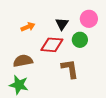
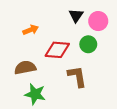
black triangle: (62, 24) -> (76, 16), moved
green star: (19, 85) -> (35, 94), moved

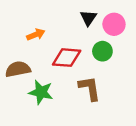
brown semicircle: (25, 68) -> (18, 69), moved
green star: (35, 94) -> (41, 92), moved

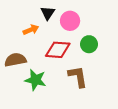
black triangle: (88, 18) -> (48, 13), moved
pink circle: (114, 24) -> (70, 21), moved

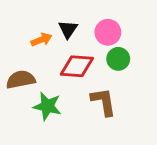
black triangle: (48, 13) -> (68, 29), moved
pink circle: (70, 21) -> (108, 32), moved

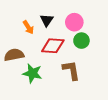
orange arrow: (41, 40) -> (28, 27), turned 80

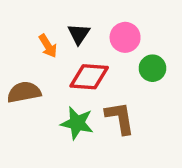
green circle: (81, 41) -> (152, 68), moved
green star: (32, 73) -> (77, 123), moved

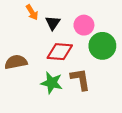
orange arrow: (48, 46) -> (32, 12), moved
green circle: (152, 68) -> (102, 46), size x1.5

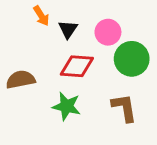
brown L-shape: (80, 79) -> (124, 108), moved

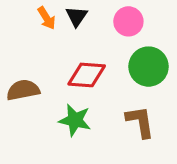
black triangle: (68, 29) -> (77, 16), moved
pink circle: (108, 32) -> (128, 21), moved

